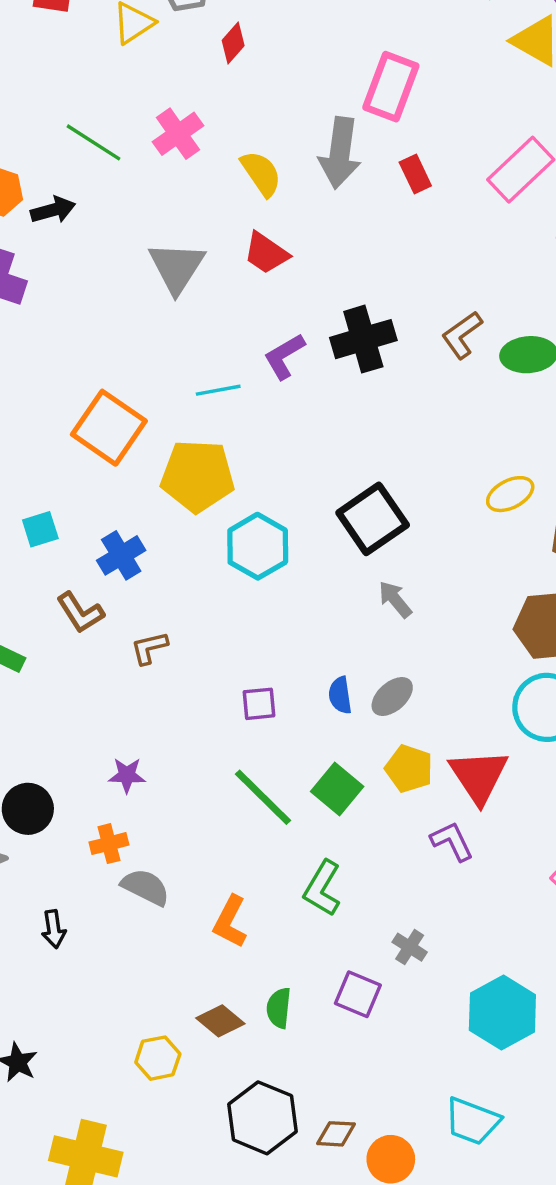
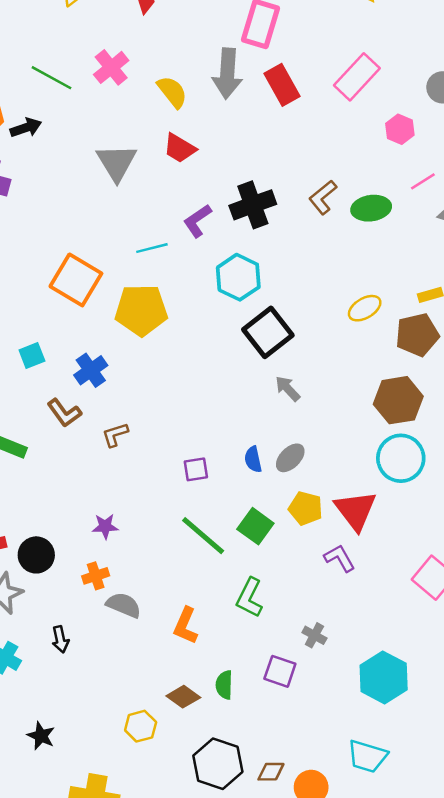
red rectangle: (415, 174) -> (282, 85), size x1.5
cyan hexagon: (258, 546) -> (238, 277), moved

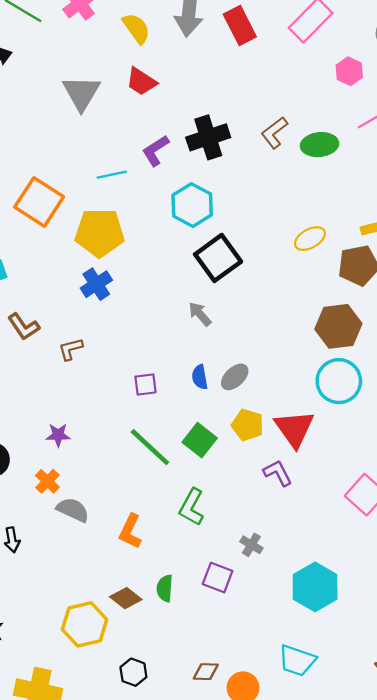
blue cross: (91, 370) -> (96, 284), moved
gray arrow: (288, 389) -> (200, 314), moved
orange cross: (96, 576) -> (47, 481), turned -30
yellow hexagon: (141, 726) -> (85, 624), size x1.5
black hexagon: (218, 764) -> (133, 672), moved, size x0.6

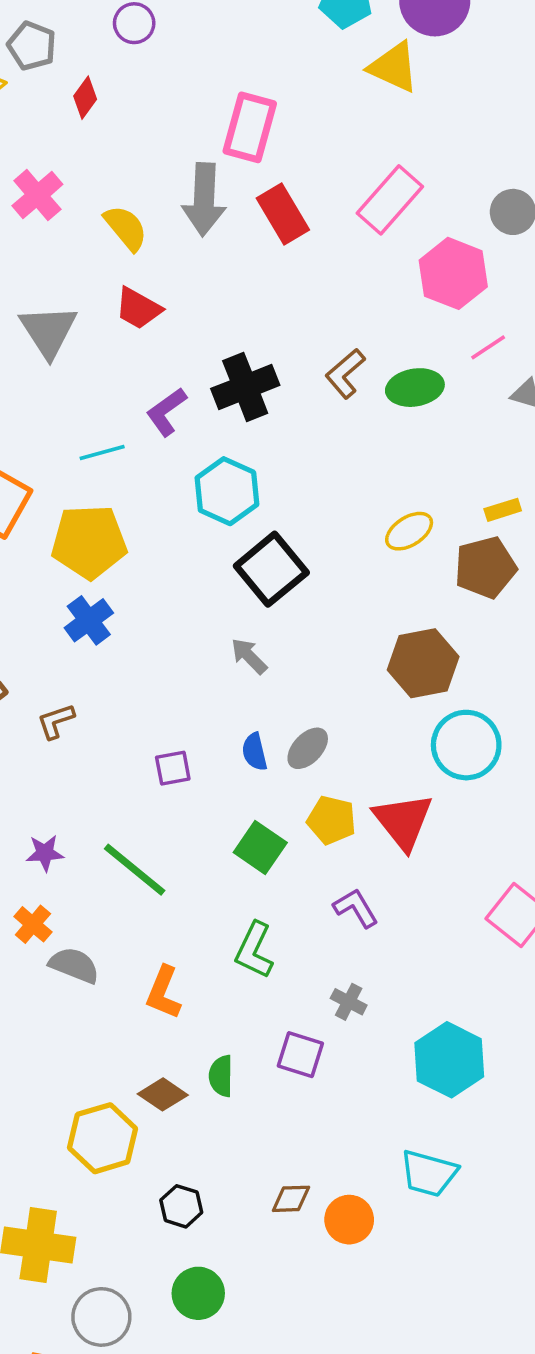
pink hexagon: (349, 71) -> (453, 273), size x1.6
brown hexagon: (338, 326) -> (423, 663), moved
green line: (150, 447) -> (135, 870), moved
purple L-shape: (278, 473) -> (356, 908), moved

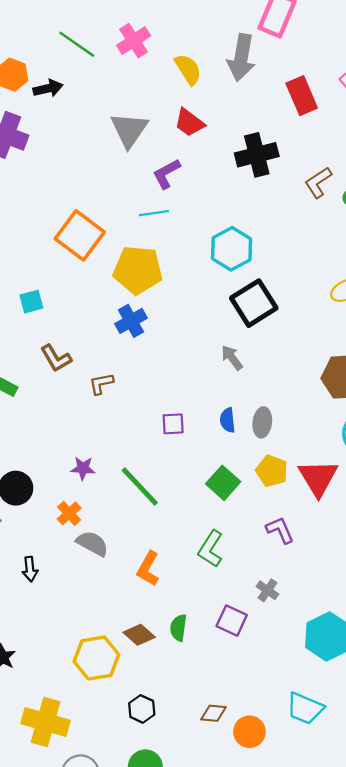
red rectangle: (283, 214) -> (302, 96), moved
black cross: (245, 387) -> (257, 155), moved
purple L-shape: (166, 412) -> (166, 174), moved
gray ellipse: (308, 748) -> (262, 422), turned -44

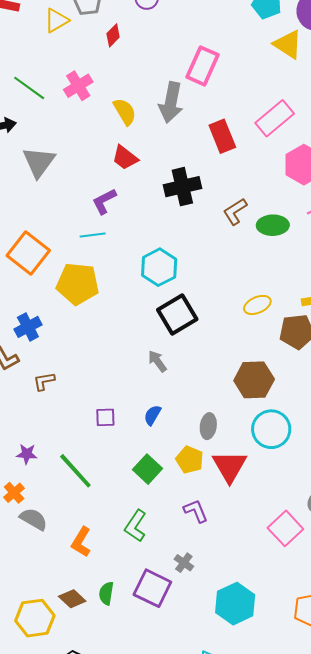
gray triangle: (129, 130) -> (39, 162), moved
blue cross: (131, 321) -> (28, 327), moved
blue semicircle: (228, 420) -> (152, 415), turned 35
gray ellipse: (262, 422) -> (208, 426), moved
purple square: (232, 621) -> (152, 588), size x1.4

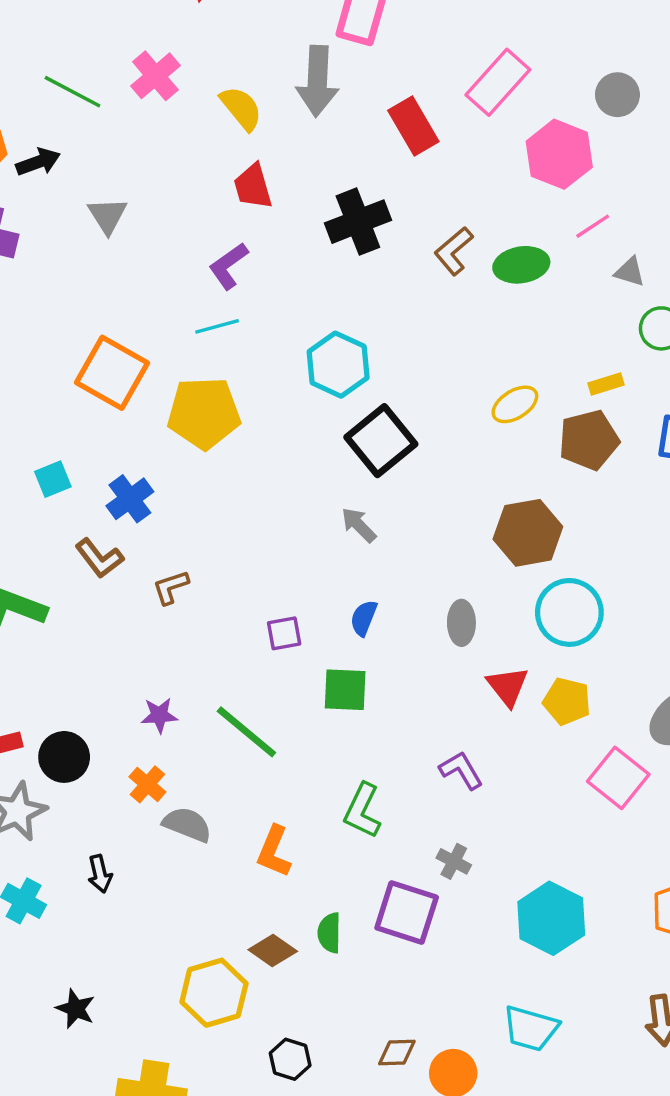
red trapezoid: (125, 158) -> (253, 186), turned 44
gray triangle: (39, 162) -> (107, 216), size x0.7
yellow pentagon: (190, 460) -> (567, 701), moved
red triangle: (230, 466) -> (508, 686), size x0.7
green square: (147, 469) -> (345, 690), moved, turned -32

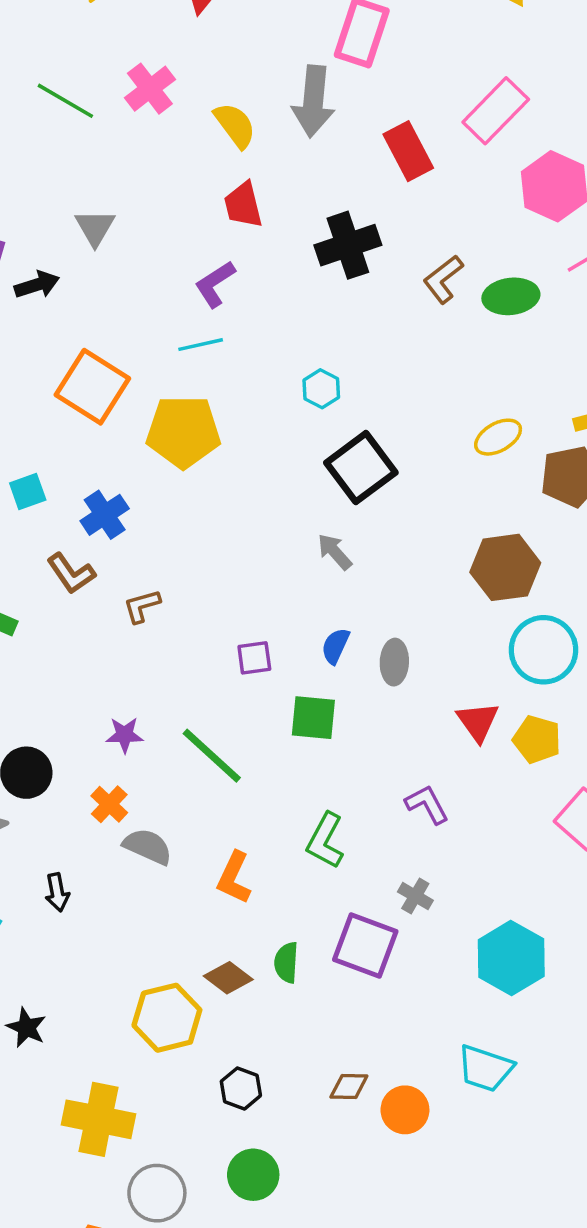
black arrow: (38, 162) -> (37, 285), moved
cyan hexagon: (338, 365) -> (321, 389), size x0.6
gray ellipse: (461, 623) -> (394, 662), moved

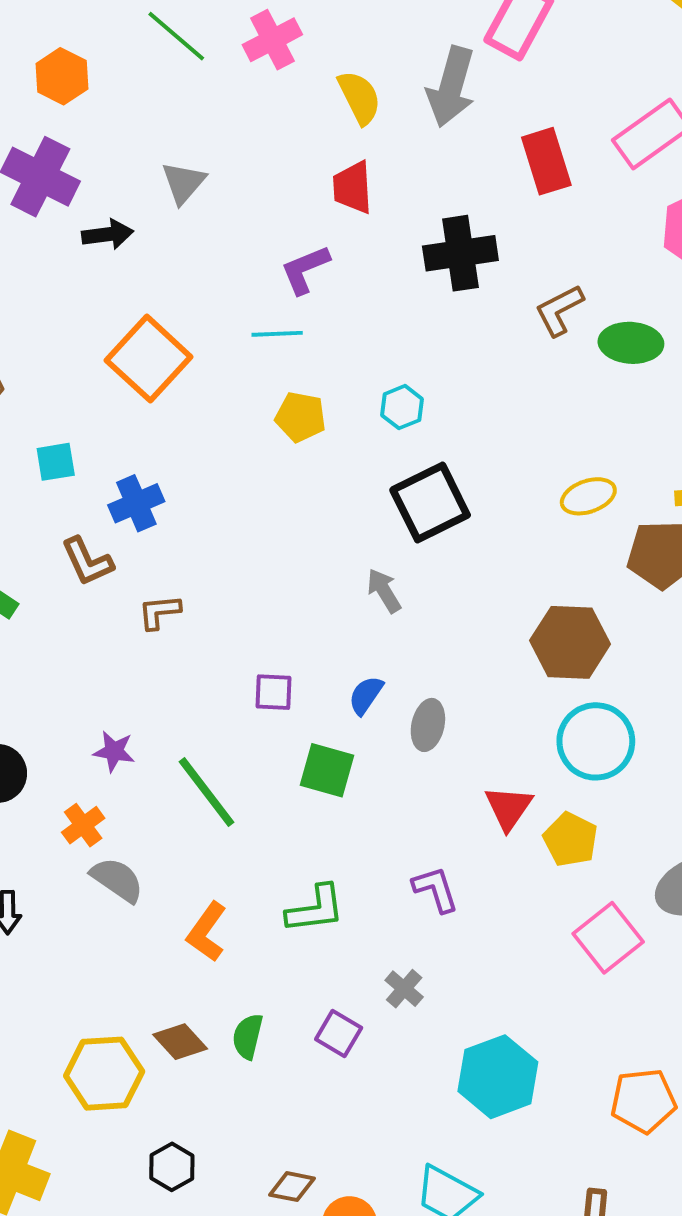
yellow pentagon: (183, 432) -> (301, 417), moved, size x0.6
green L-shape: (325, 841) -> (315, 909), turned -136
purple square: (365, 946) -> (339, 1033), size x0.6

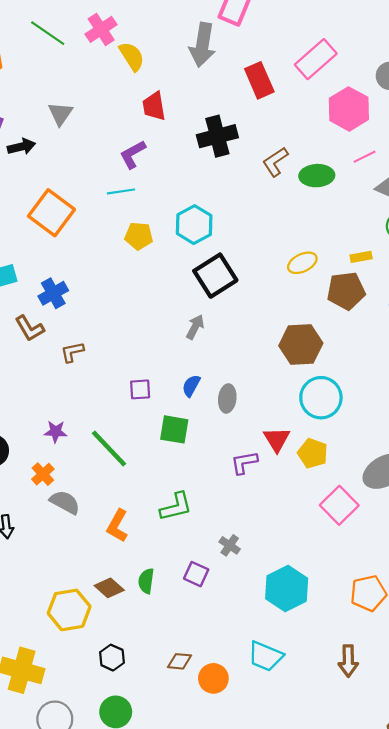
yellow semicircle: (359, 97) -> (132, 56), moved
cyan hexagon: (402, 407) -> (194, 225), size x1.6
gray arrow: (384, 591) -> (195, 327), turned 65
purple L-shape: (435, 889) -> (244, 463), moved, turned -76

